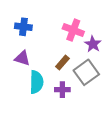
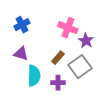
blue cross: (23, 27) -> (22, 25), turned -35

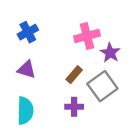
pink cross: (68, 28) -> (87, 36), turned -36
cyan semicircle: (34, 76) -> (25, 111), moved

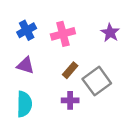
pink cross: (87, 36) -> (63, 34), moved
purple star: (110, 53) -> (110, 33), moved

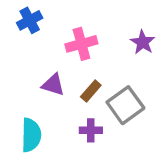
blue cross: (27, 30) -> (30, 20), moved
purple triangle: (25, 65) -> (53, 85), moved

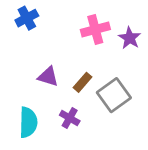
pink cross: (81, 44) -> (95, 29), moved
purple cross: (91, 130) -> (70, 118), moved, turned 30

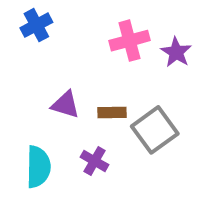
brown rectangle: (82, 82) -> (112, 112), turned 48

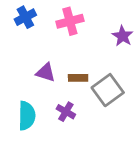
pink cross: (130, 41) -> (70, 21), moved

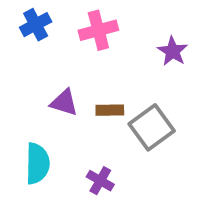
purple cross: (66, 112) -> (100, 181), moved

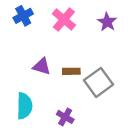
pink cross: (98, 30) -> (64, 19), turned -35
purple star: (173, 51) -> (107, 22), moved

